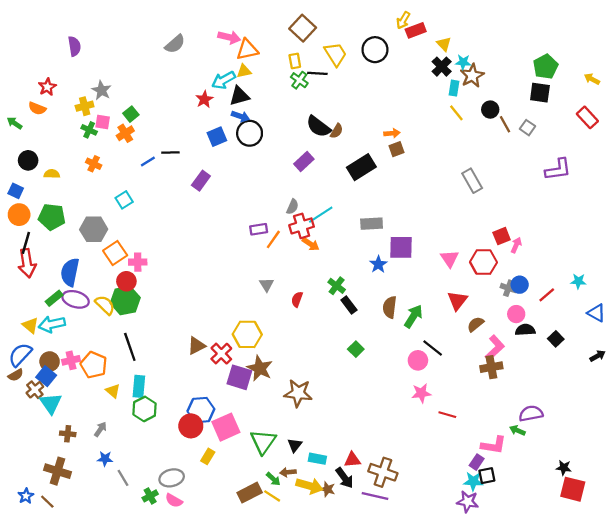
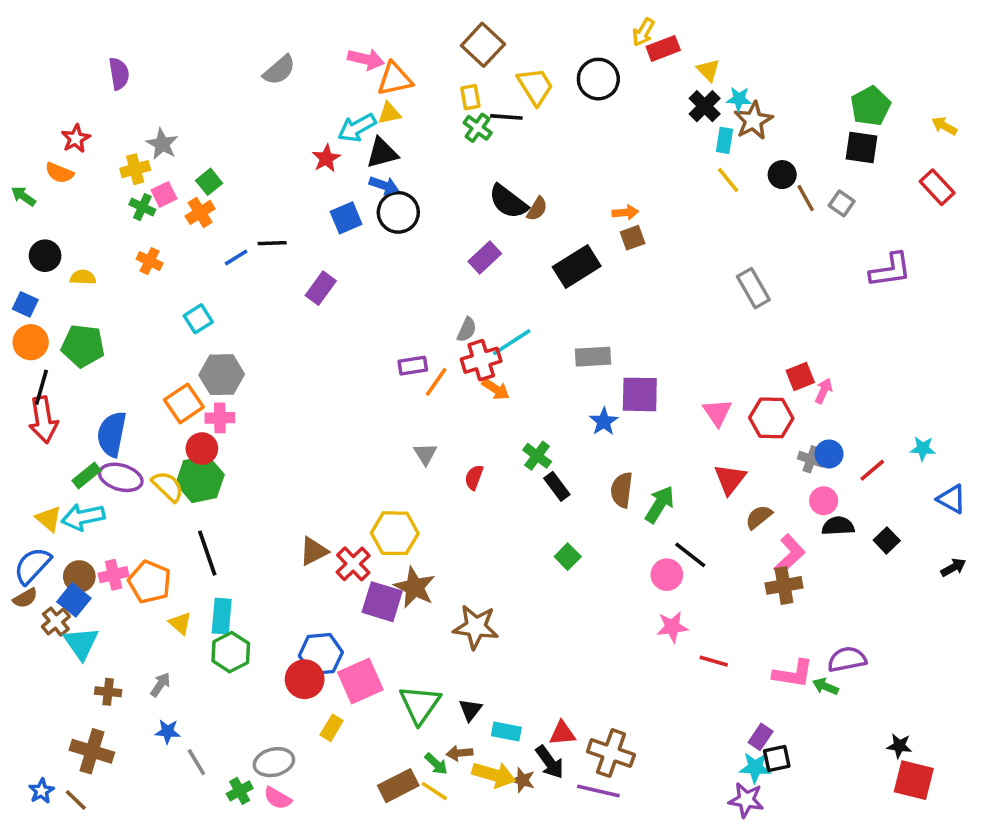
pink square: (103, 122) -> (164, 194), turned -35
gray hexagon: (94, 229) -> (222, 375), moved
pink L-shape: (494, 445) -> (793, 674), moved

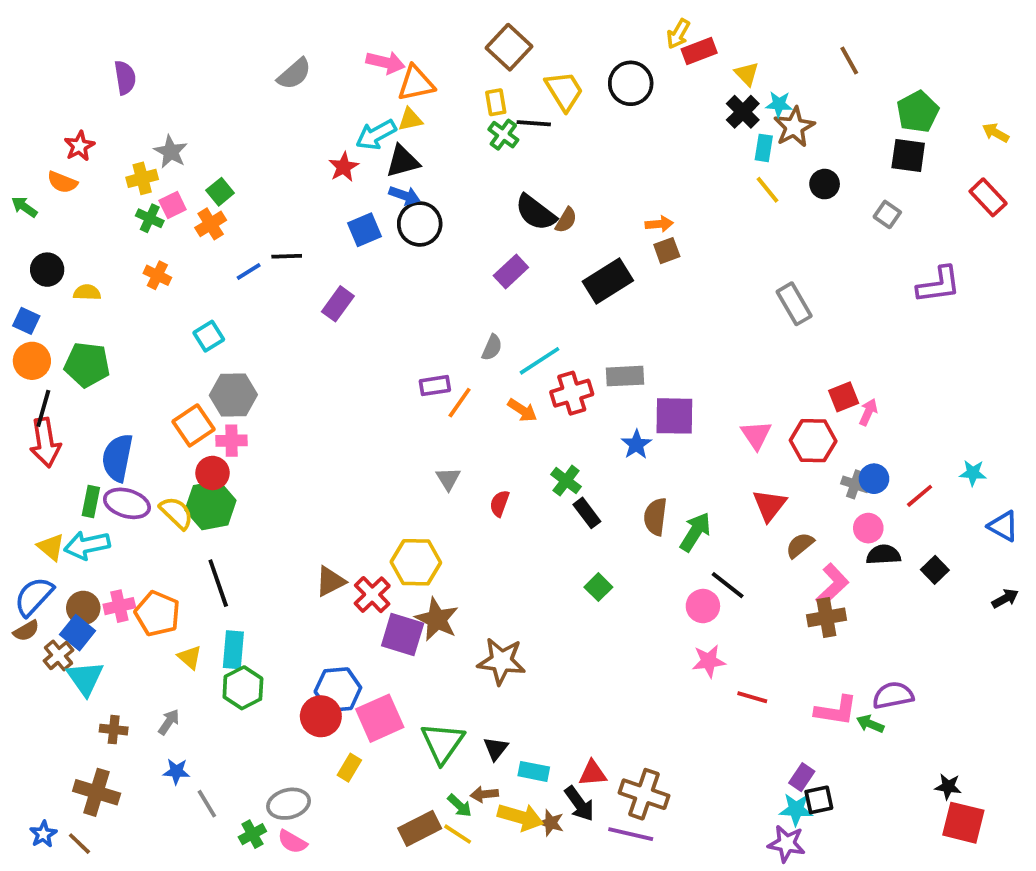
brown line: (806, 198) -> (849, 60), moved
red cross: (481, 360) -> (572, 393), moved
green rectangle: (87, 476) -> (91, 501), turned -40

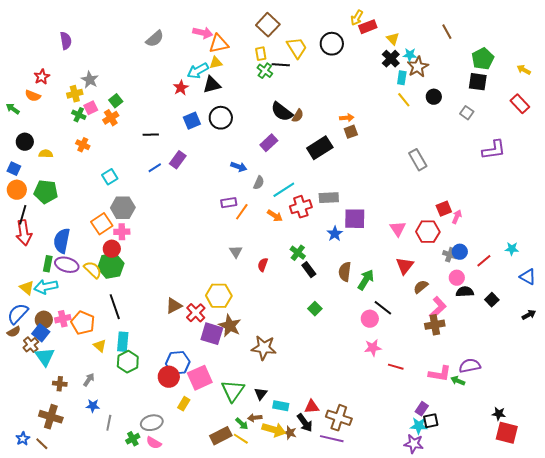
blue arrow: (404, 195) -> (239, 167), moved
blue line: (249, 271) -> (155, 168), moved
gray line: (207, 804) -> (109, 423), turned 42

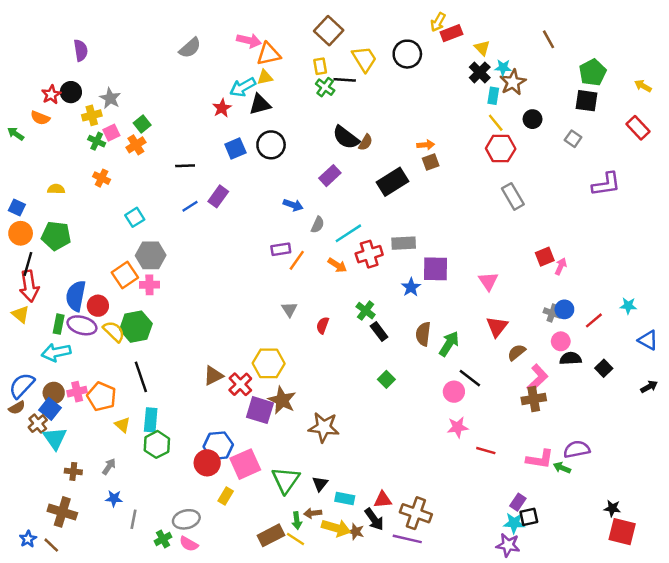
black circle: (25, 142) -> (71, 92), moved
red hexagon: (428, 232) -> (501, 149), moved
red circle: (112, 249) -> (98, 306), moved
yellow triangle: (27, 288) -> (21, 314), moved
green arrow: (242, 424) -> (297, 521), turned 40

